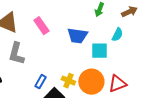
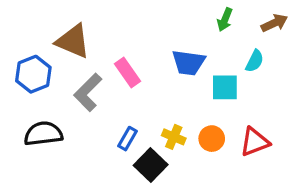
pink rectangle: (41, 26) -> (127, 73), moved
gray L-shape: (16, 54) -> (88, 92), turned 30
orange circle: (91, 82) -> (212, 139), size x0.6

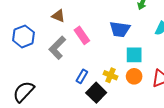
brown triangle: (73, 41) -> (58, 16), moved, size x0.6
cyan square: (225, 87) -> (134, 55), moved
black semicircle: (43, 134) -> (24, 92), moved, turned -40

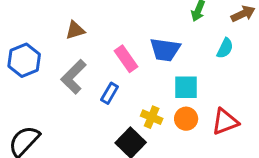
brown triangle: (58, 16) -> (75, 30), turned -40
pink rectangle: (82, 35) -> (126, 59), moved
blue rectangle: (82, 76) -> (110, 93), moved

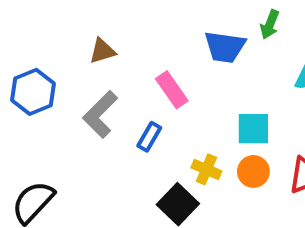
blue trapezoid: (165, 50) -> (225, 47), moved

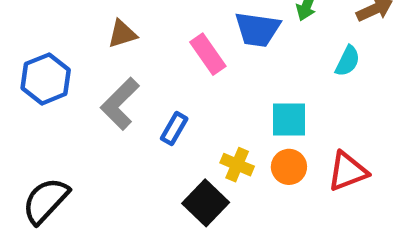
pink rectangle: (172, 90) -> (208, 54), moved

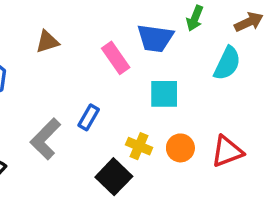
cyan semicircle: (348, 61) -> (227, 63), size x1.4
gray L-shape: (120, 104) -> (45, 139), moved
cyan square: (289, 120) -> (164, 94), moved

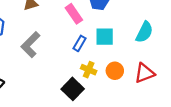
cyan semicircle: (227, 63) -> (144, 32), moved
blue rectangle: (89, 117) -> (80, 43), moved
gray L-shape: (45, 139) -> (31, 45), moved

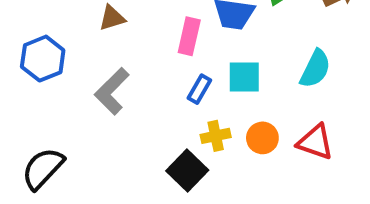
pink rectangle: (74, 14) -> (189, 36), turned 48
yellow cross: (89, 70) -> (216, 136), turned -35
red triangle: (144, 73) -> (315, 142), turned 40

